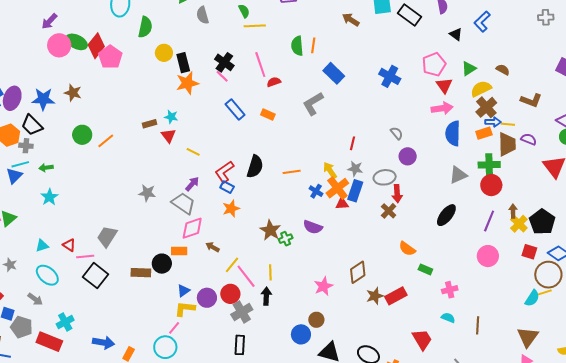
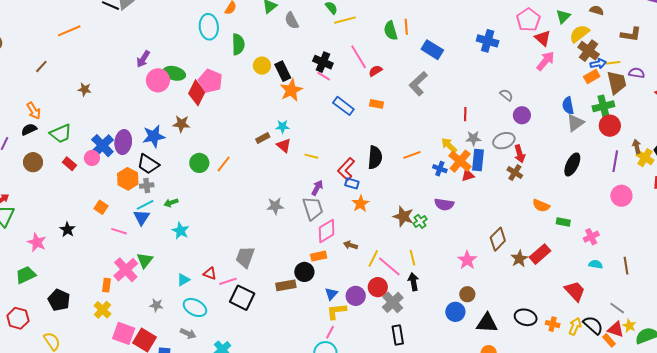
red diamond: (96, 46) -> (197, 93), moved
pink arrow: (442, 108) -> (545, 61), turned -30
blue semicircle: (453, 133) -> (568, 106), moved, size x0.7
gray trapezoid: (183, 203) -> (313, 208), turned 50

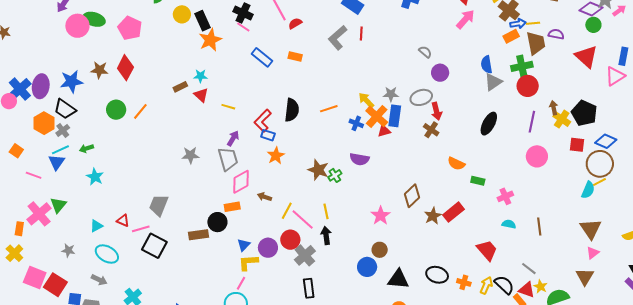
red diamond: (197, 93) -> (125, 68), moved
red line: (465, 114) -> (361, 34), moved
gray cross: (147, 186) -> (63, 130), turned -32

